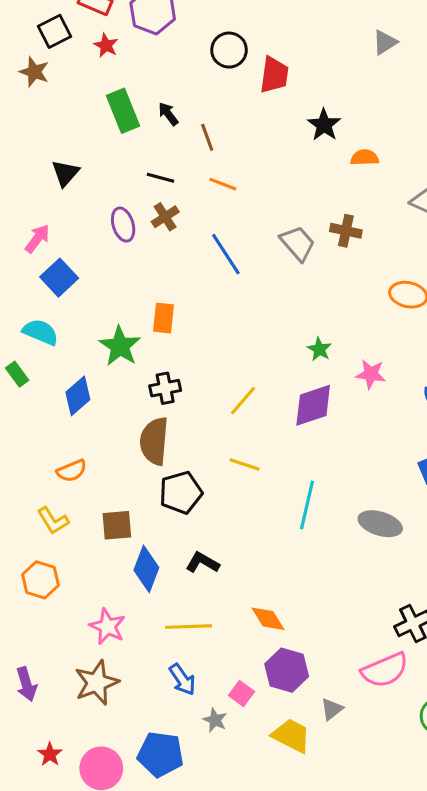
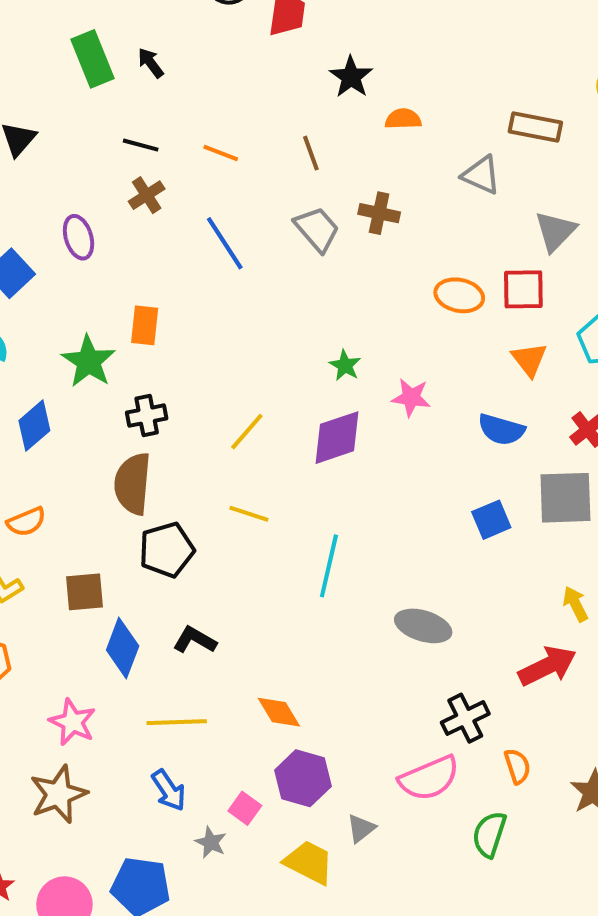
brown line: (207, 137) -> (311, 153), moved
purple ellipse: (123, 225) -> (79, 237), moved
gray ellipse: (380, 524) -> (423, 626), moved

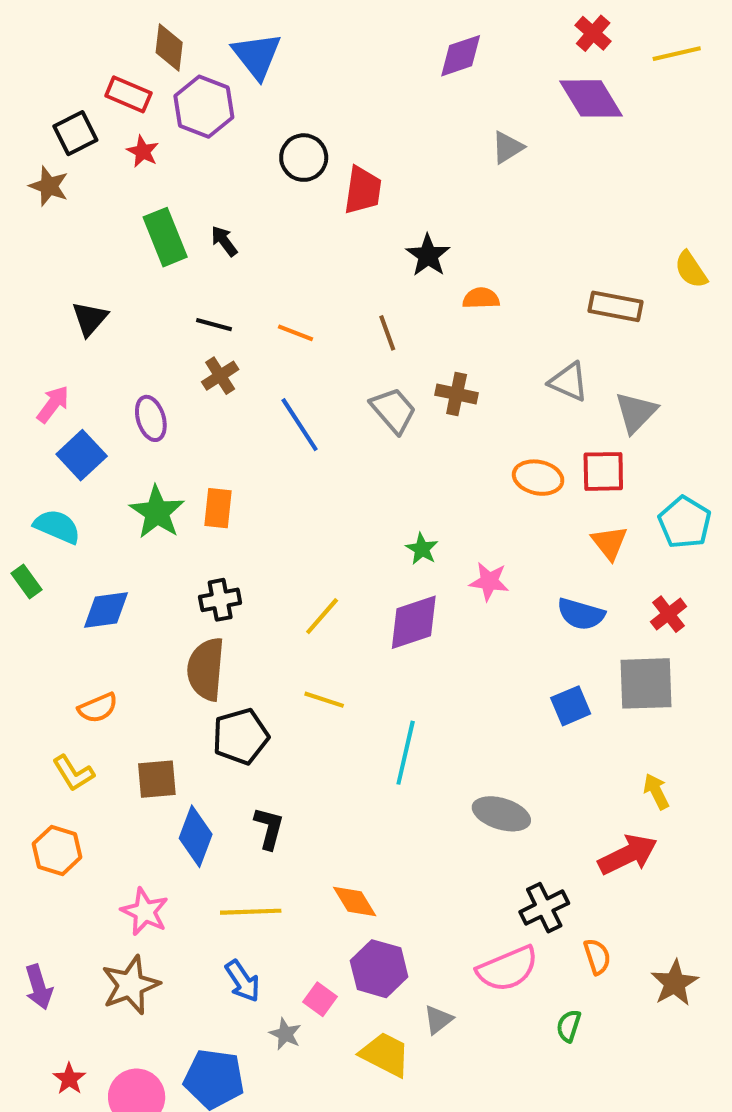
gray triangle: (481, 175) -> (569, 382), moved
green star: (89, 361) -> (157, 512), moved
blue diamond: (34, 426) -> (106, 610), turned 33
black L-shape: (195, 640) -> (269, 828), turned 75
green semicircle: (489, 834) -> (569, 1026), size x0.7

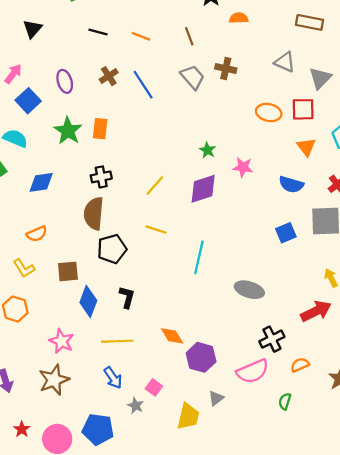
brown cross: (220, 376) -> (109, 76), moved
orange semicircle: (597, 957) -> (300, 365), turned -96
purple hexagon: (379, 969) -> (201, 357), moved
yellow trapezoid: (385, 1054) -> (188, 416), turned 76

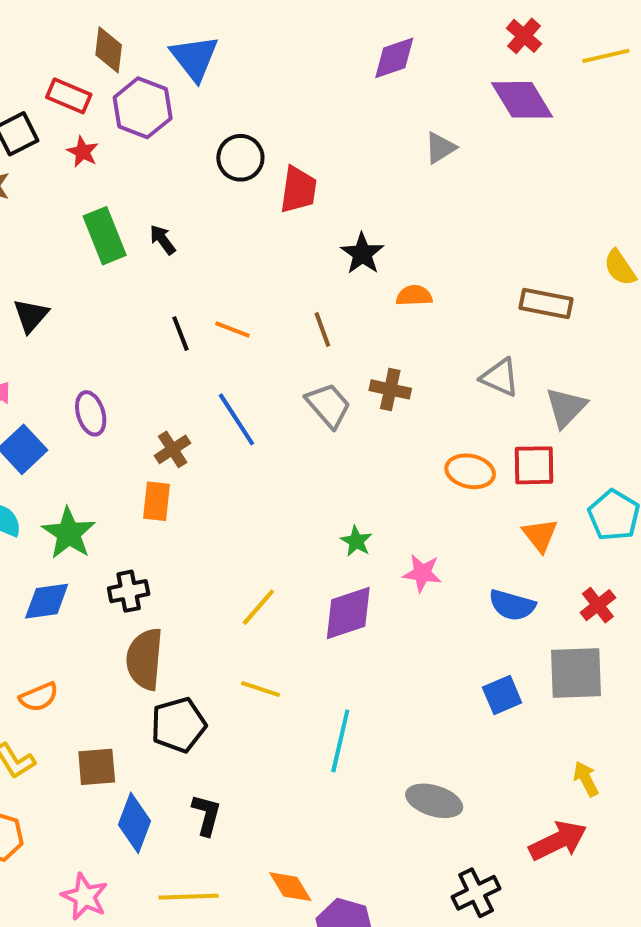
black line: (98, 32) -> (181, 334), moved, turned 54
brown cross: (109, 76) -> (173, 449), moved
green star: (68, 131) -> (69, 533), moved
black cross: (101, 177) -> (129, 591), moved

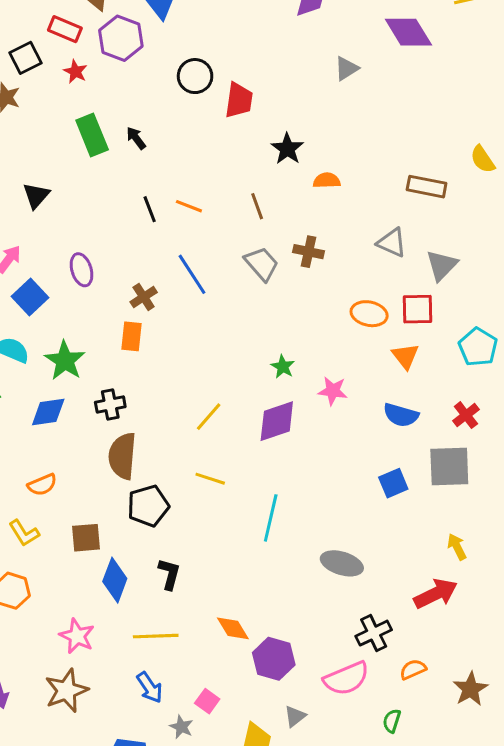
orange triangle: (540, 535) -> (405, 356), moved

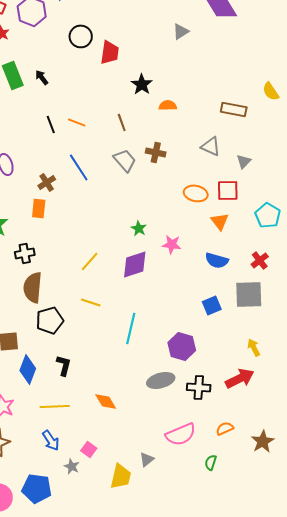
gray triangle: (442, 265) -> (244, 161), size x0.7
gray ellipse: (342, 563) -> (161, 380), moved, turned -32
black cross: (374, 633) -> (199, 387), moved, turned 30
purple hexagon: (274, 659) -> (182, 346), moved

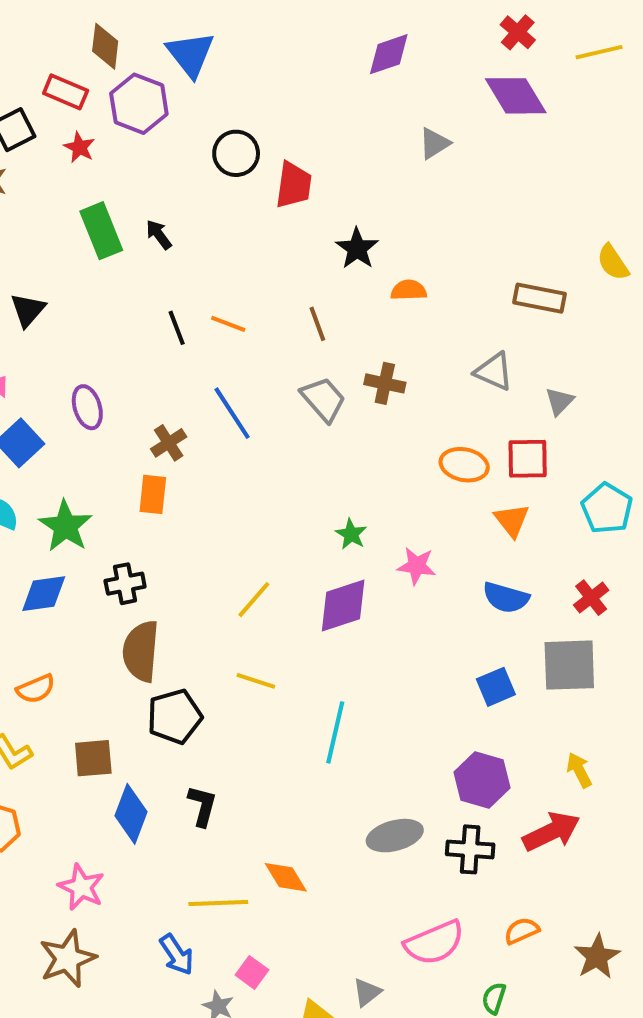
purple hexagon: (182, 346) -> (482, 780), moved
yellow line: (55, 406) -> (218, 903), moved

